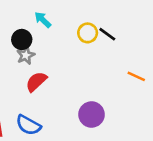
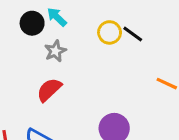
black circle: (22, 39) -> (32, 23), moved
gray star: (26, 55) -> (55, 51), moved

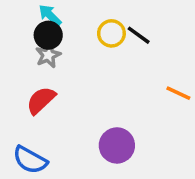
black circle: (32, 23) -> (48, 35), moved

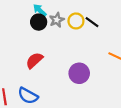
gray star: (48, 55) -> (57, 20), moved
purple circle: (117, 145) -> (79, 73), moved

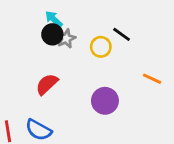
gray star: (57, 20) -> (66, 39), moved
yellow circle: (76, 21) -> (101, 47), moved

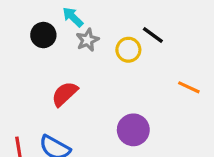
black circle: (52, 34) -> (43, 35), moved
purple circle: (105, 101) -> (133, 130), moved

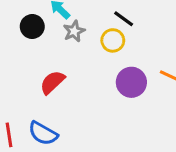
black line: (153, 35) -> (124, 19), moved
purple circle: (133, 130) -> (131, 82), moved

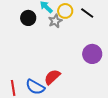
yellow circle: (113, 40) -> (65, 11), moved
red semicircle: (52, 82) -> (52, 77), moved

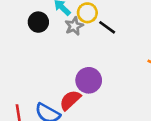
black line: (87, 13) -> (107, 27), moved
purple circle: (92, 54) -> (89, 80), moved

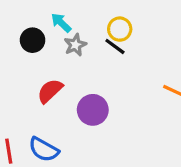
yellow circle: (87, 13) -> (120, 29), moved
red semicircle: (70, 100) -> (50, 91), moved

